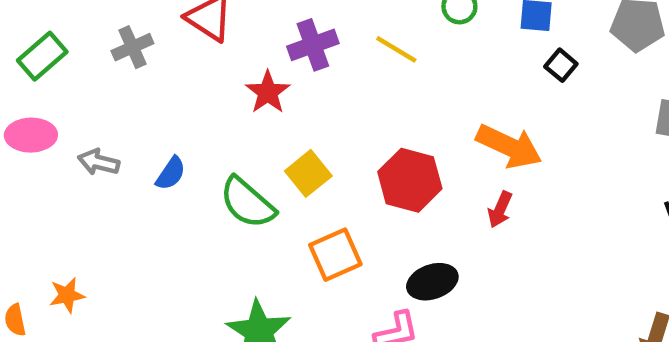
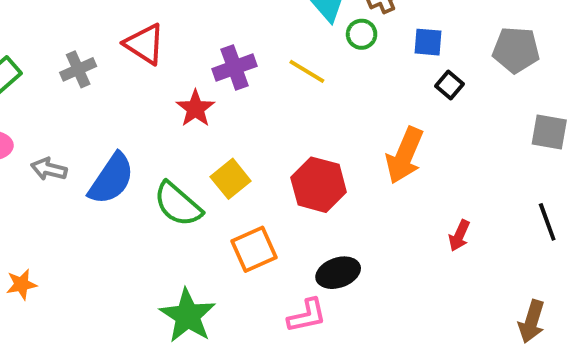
orange arrow: (509, 146) -> (405, 155), turned 88
blue semicircle: (171, 173) -> (111, 179), size x1.8
red arrow: (500, 209) -> (459, 236), moved

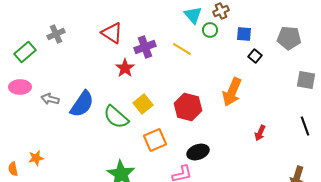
red triangle: (145, 44) -> (112, 33), moved
gray cross: (78, 69) -> (56, 34), moved

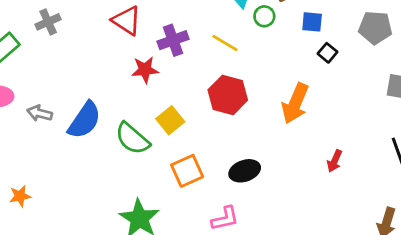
red star: (125, 68) -> (145, 70), turned 30
red hexagon: (188, 107) -> (228, 95), moved
black ellipse: (198, 152) -> (245, 171), moved

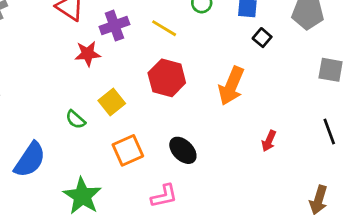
blue semicircle: (85, 120) -> (30, 160), moved
green semicircle: (132, 138) -> (76, 119), size x0.6
black ellipse: (245, 171) -> (183, 150), turned 64

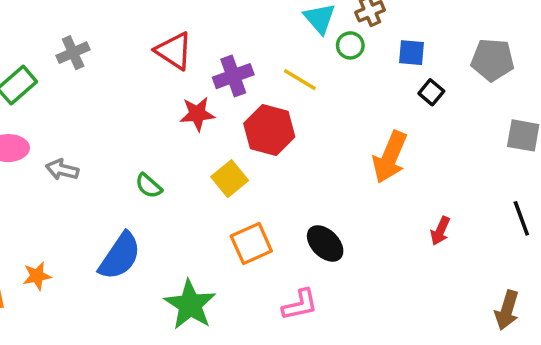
red hexagon: (167, 78) -> (269, 130), moved
green semicircle: (76, 119) -> (149, 186), moved

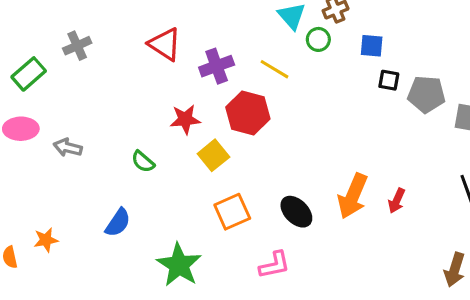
gray pentagon: (493, 60) -> (426, 94), moved
black square: (431, 92) -> (389, 80), turned -30
red star: (197, 114) -> (185, 119), moved
orange arrow: (390, 157) -> (353, 196), moved
blue semicircle: (120, 256) -> (118, 223), size x0.7

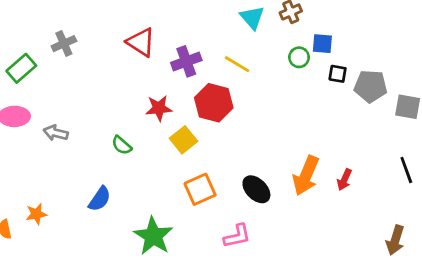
green circle: (318, 39) -> (299, 57), moved

